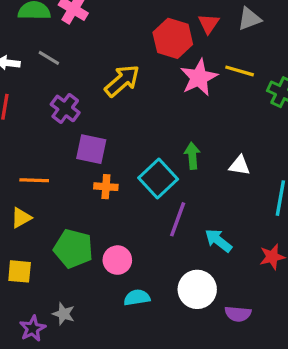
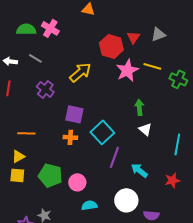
purple square: (91, 149) -> (74, 114), moved
green arrow: (192, 156) -> (139, 107), moved
white triangle: (240, 166) -> (145, 129), moved, turned 32
yellow square: (20, 271) -> (17, 175), moved

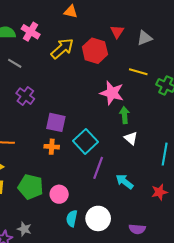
red triangle: (133, 37) -> (117, 32), moved
pink star: (127, 70) -> (112, 93), moved, turned -30
yellow arrow: (80, 72) -> (62, 49), moved
white circle: (126, 200) -> (98, 218), moved
cyan semicircle: (89, 205) -> (72, 218), turned -70

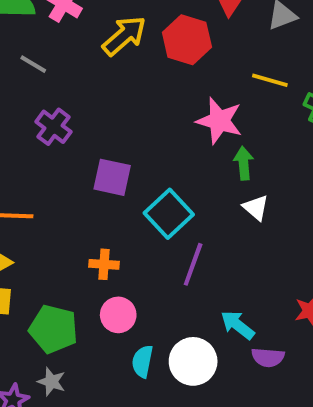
orange cross: (52, 147) -> (104, 264), moved
cyan arrow: (125, 182) -> (238, 325), moved
green pentagon: (31, 187) -> (53, 329), moved
purple semicircle: (137, 229) -> (268, 357), moved

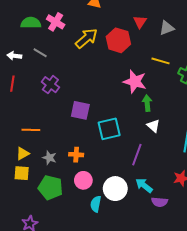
cyan square: (169, 214) -> (109, 129), turned 30
purple line: (193, 264) -> (137, 155), moved
white circle: (193, 361) -> (115, 189), moved
gray star: (51, 382) -> (49, 158), moved

